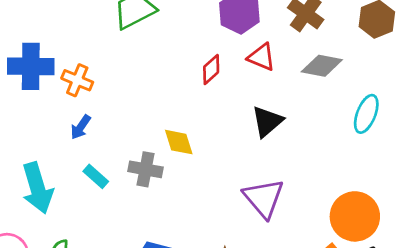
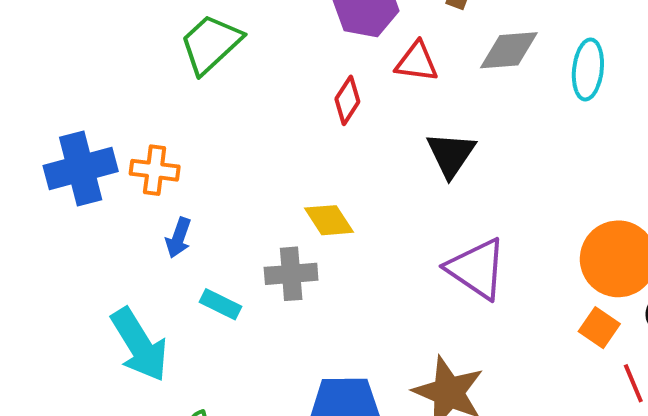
cyan ellipse: (366, 114) -> (588, 69), moved

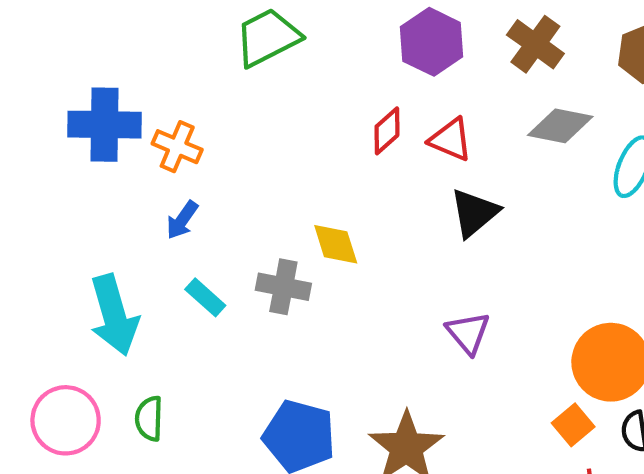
red triangle: (417, 62) -> (451, 140), moved
purple triangle: (477, 269) -> (468, 333), size x0.7

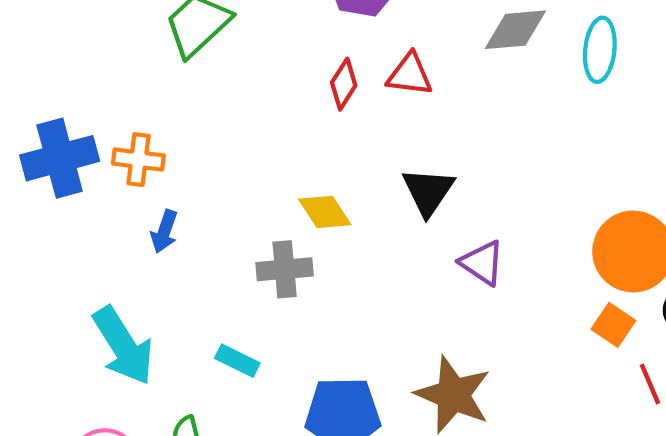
black triangle: (474, 213) -> (428, 192), moved
cyan rectangle: (205, 297) -> (237, 361), moved

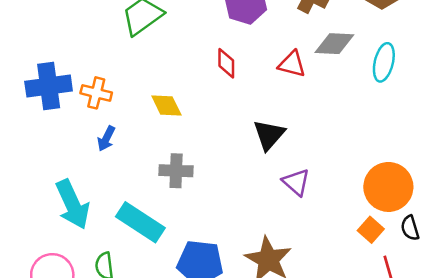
red triangle: (410, 75) -> (292, 64), moved
red diamond: (344, 84) -> (226, 63), turned -40
yellow diamond: (325, 212) -> (166, 105), moved
cyan rectangle: (237, 361) -> (140, 222), size x1.8

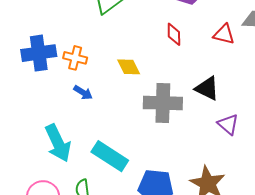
black triangle: (269, 135) -> (207, 88), turned -44
blue arrow: (106, 138) -> (83, 93), turned -84
gray cross: (176, 171) -> (163, 103), moved, size x1.5

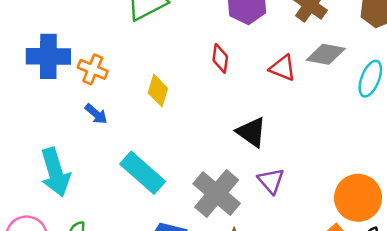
yellow diamond: (129, 67) -> (158, 91), turned 35
gray cross: (163, 103) -> (217, 194), moved, turned 30
cyan rectangle: (110, 156) -> (143, 173), moved

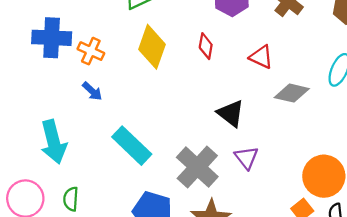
gray diamond: (326, 54) -> (292, 93), moved
yellow diamond: (158, 91) -> (152, 47), moved, size x1.5

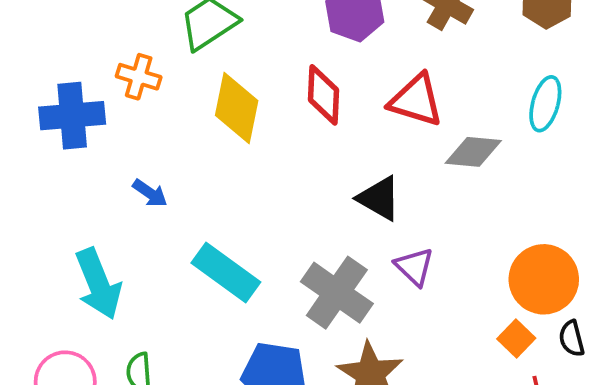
red diamond: (206, 46) -> (324, 95), size x1.4
orange cross: (91, 51) -> (139, 77), moved
red triangle: (261, 57) -> (416, 100), size x1.4

